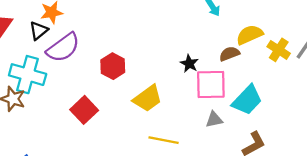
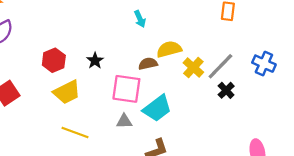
black star: (189, 64) -> (95, 61), moved
red hexagon: (113, 66) -> (54, 60), moved

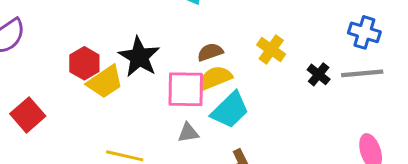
yellow semicircle: (169, 49) -> (215, 78), moved
black star: (95, 61) -> (139, 57), size x1.8
gray line: (220, 66) -> (362, 73), moved, turned 48
yellow trapezoid: (67, 92) -> (105, 82), moved

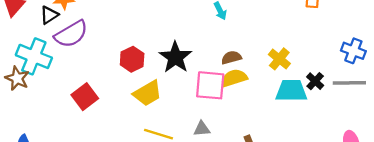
yellow trapezoid: (105, 82) -> (148, 93), moved
cyan trapezoid: (230, 110) -> (291, 91), moved, turned -140
gray triangle: (188, 133) -> (202, 129), moved

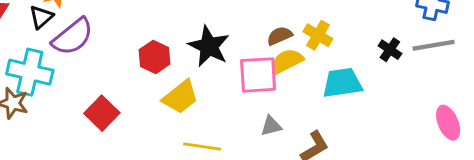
yellow cross: (279, 59) -> (318, 35), moved
cyan trapezoid: (291, 91) -> (342, 83), moved
gray triangle: (202, 129) -> (271, 126), moved

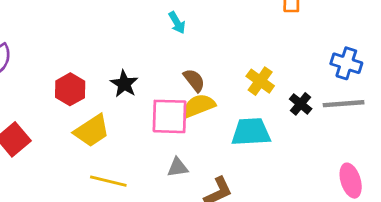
yellow cross: (318, 35) -> (260, 81), moved
brown semicircle: (280, 36) -> (194, 80), turned 70
black star: (209, 46) -> (124, 84), size x0.7

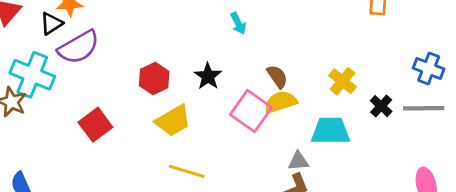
cyan arrow: (177, 23) -> (238, 23), moved
pink square: (170, 116) -> (251, 111), turned 30
gray triangle: (178, 167) -> (298, 161), moved

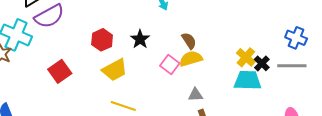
yellow cross: (342, 81) -> (246, 57), moved
pink square: (251, 111) -> (170, 65), size x0.7
cyan trapezoid: (331, 131) -> (248, 80), moved
gray triangle: (298, 161) -> (195, 95), moved

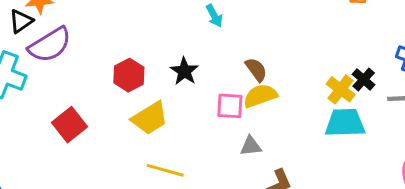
black cross: (262, 63) -> (364, 80), moved
pink square: (170, 65) -> (230, 106), turned -30
gray triangle: (195, 95) -> (251, 146), moved

